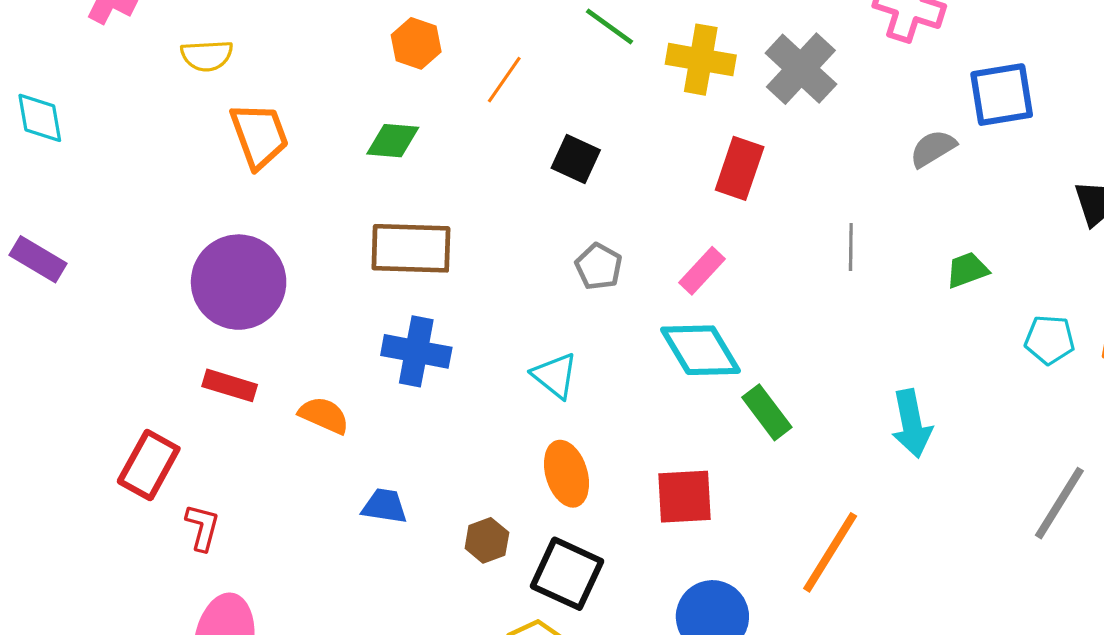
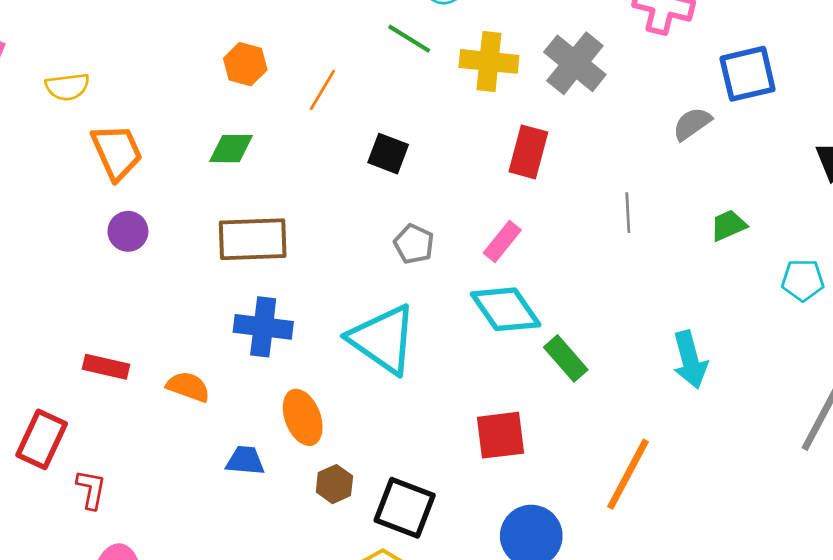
purple circle: (239, 282) -> (128, 231), moved, size x0.5
cyan triangle: (555, 375) -> (383, 339), size x1.8
orange ellipse: (566, 474) -> (303, 417), moved

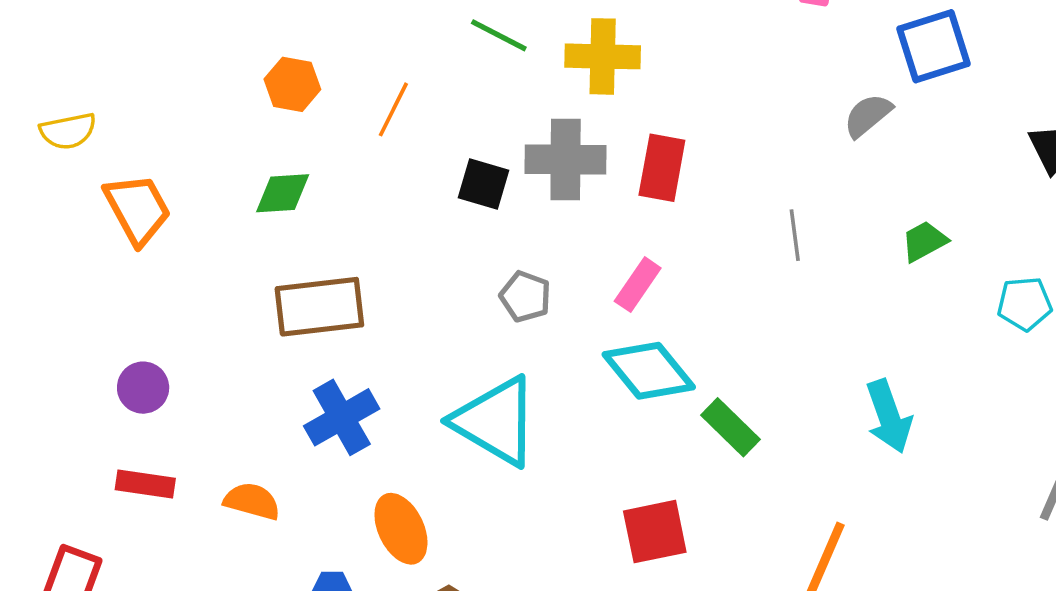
gray cross: (575, 63) -> (566, 160), moved, turned -34
purple circle: (128, 231) -> (143, 388), moved
blue cross: (263, 327) -> (342, 417), turned -32

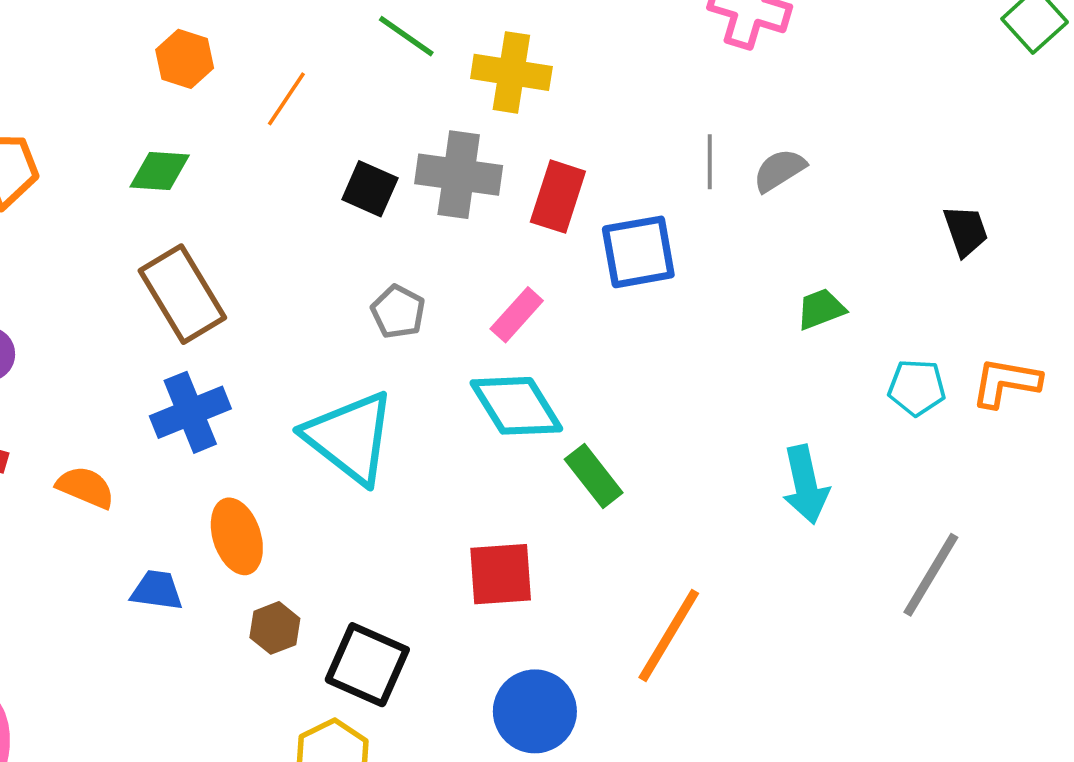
blue square: (934, 46) -> (638, 252), moved
gray line: (795, 235) -> (710, 162), moved
brown rectangle: (319, 307) -> (182, 294), turned 58
cyan arrow: (889, 416) -> (805, 485), moved

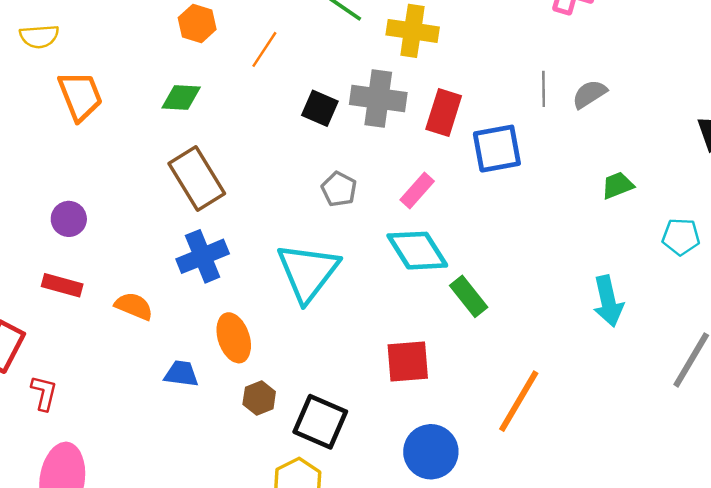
cyan triangle: (350, 437) -> (308, 272), turned 30

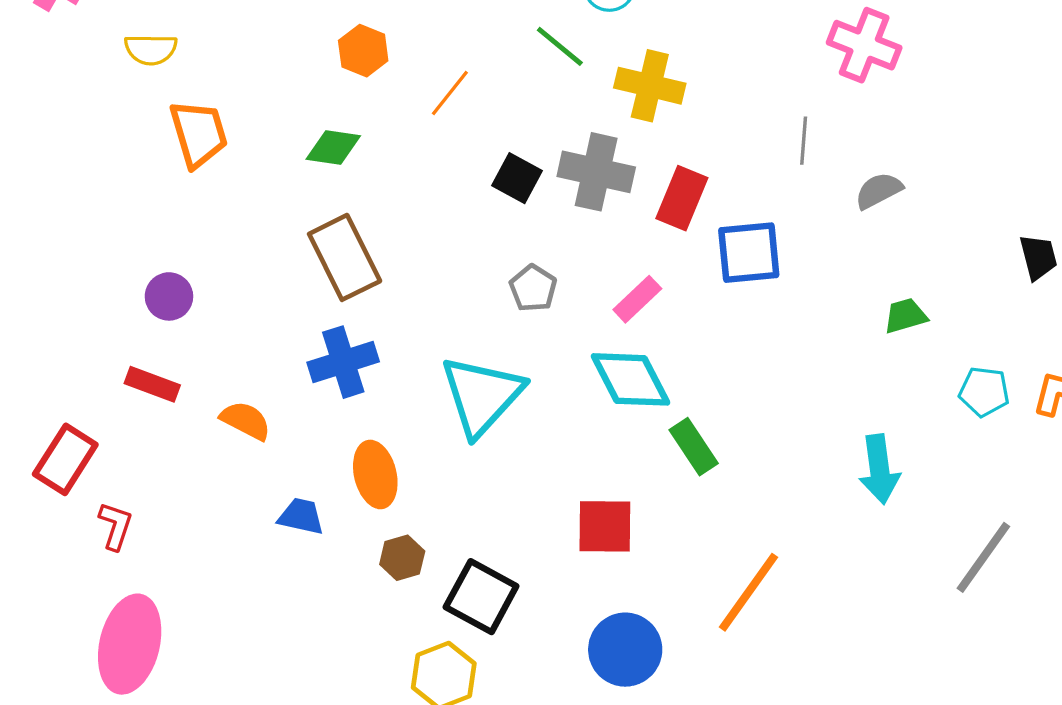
gray line: (544, 89) -> (804, 141), moved

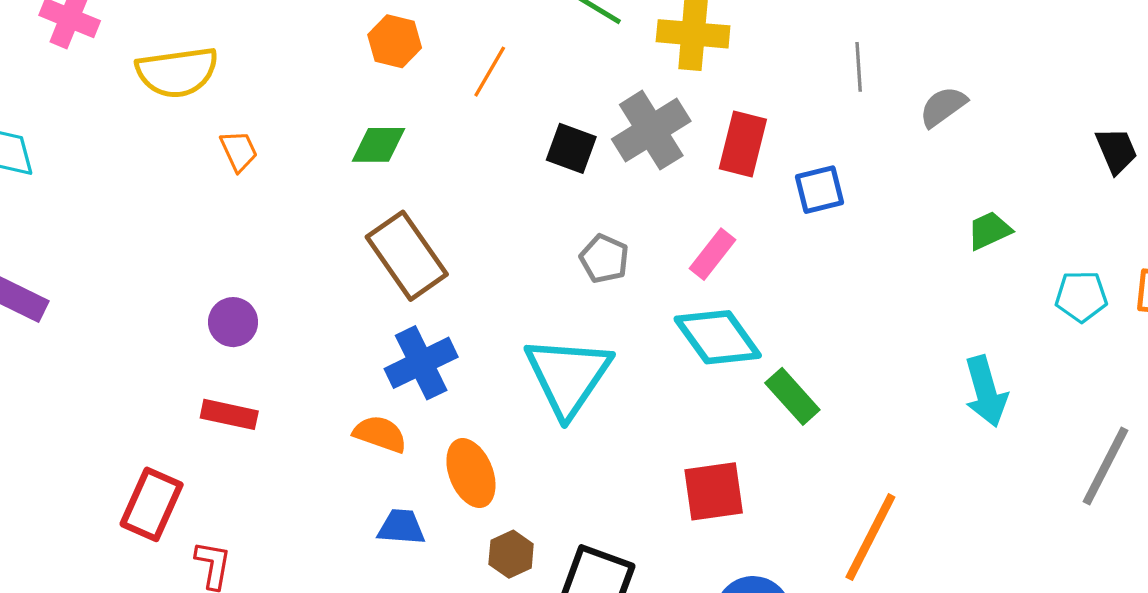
yellow semicircle: (151, 49) -> (177, 72), size x1.5
orange trapezoid: (199, 134) -> (239, 151), size x0.6
gray cross: (596, 172) -> (651, 130), turned -36
blue square: (749, 253) -> (820, 190), size x0.7
orange semicircle: (246, 421) -> (380, 434), moved

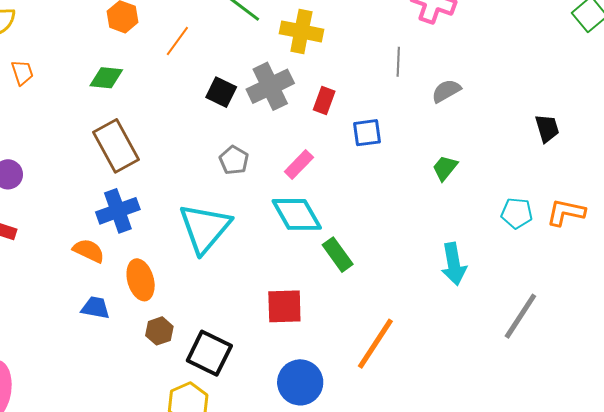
red rectangle: (743, 144) -> (324, 100), size x0.7
green trapezoid: (989, 231) -> (445, 168), moved, turned -32

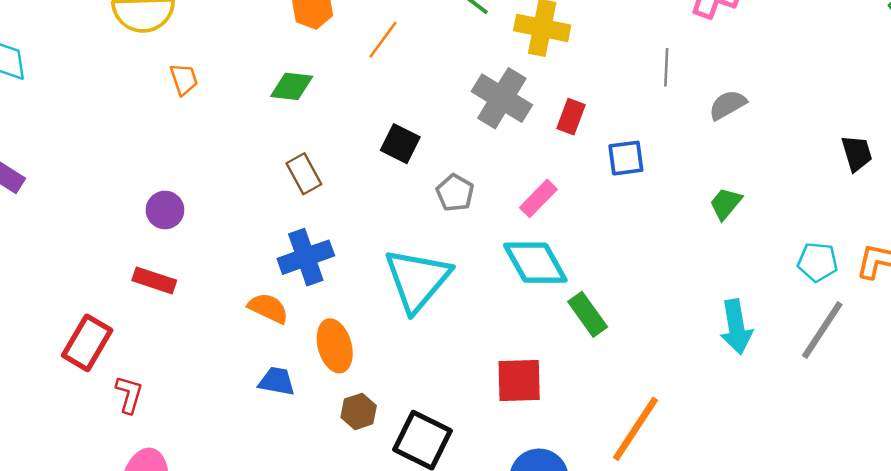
gray cross: (270, 86) -> (502, 98), turned -33
black square: (221, 92) -> (400, 144), moved
brown rectangle: (116, 146) -> (304, 174), size x0.6
gray line: (520, 316) -> (822, 330), moved

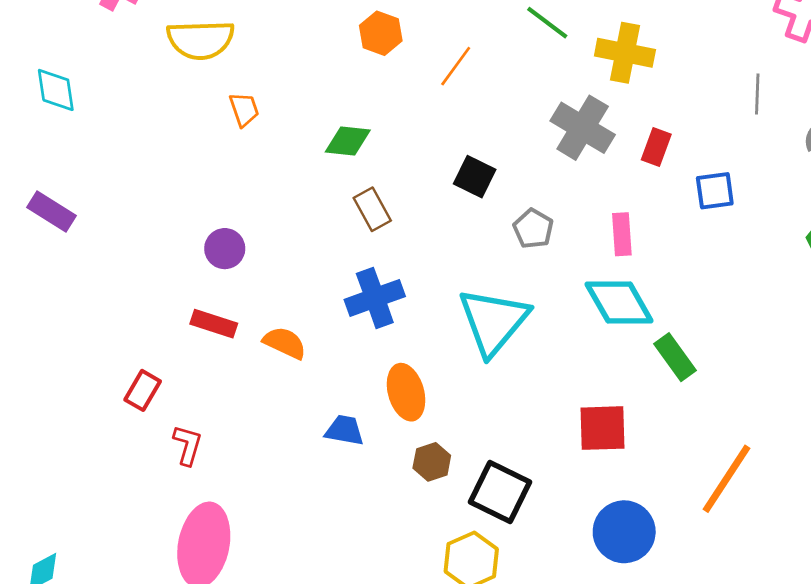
green diamond: (292, 86) -> (348, 141), moved
pink rectangle: (538, 198) -> (622, 234), turned -48
orange semicircle: (268, 308) -> (285, 343), moved
red rectangle: (87, 343) -> (143, 390), size x0.7

